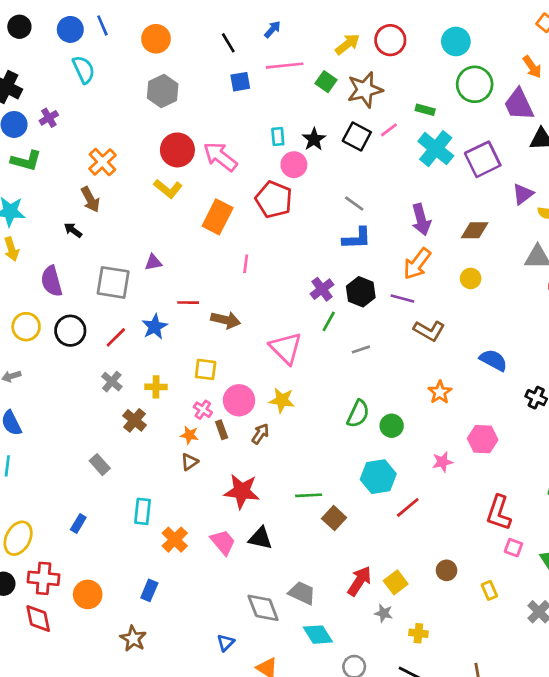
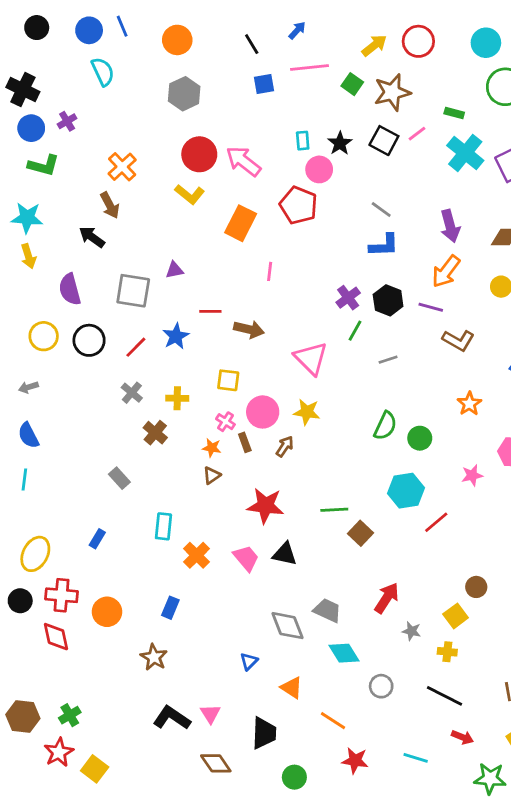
black arrow: (73, 230) -> (92, 237), size x1.4
yellow square: (396, 582) -> (456, 616), moved

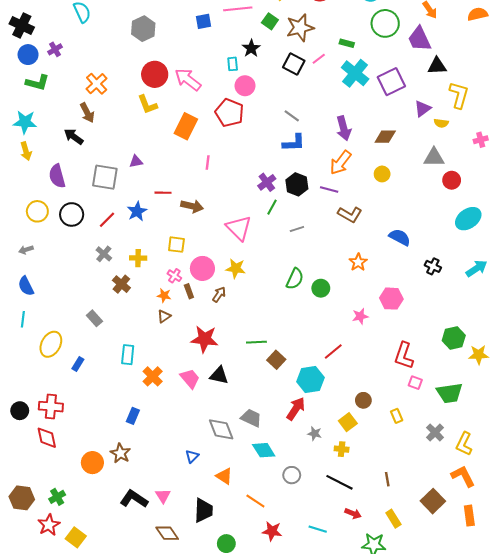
black star: (340, 143) -> (251, 48), moved
yellow L-shape: (190, 194) -> (147, 104), turned 30
cyan hexagon: (406, 491) -> (310, 380), moved
yellow ellipse: (35, 554) -> (51, 344), moved
orange circle: (107, 612) -> (92, 463), moved

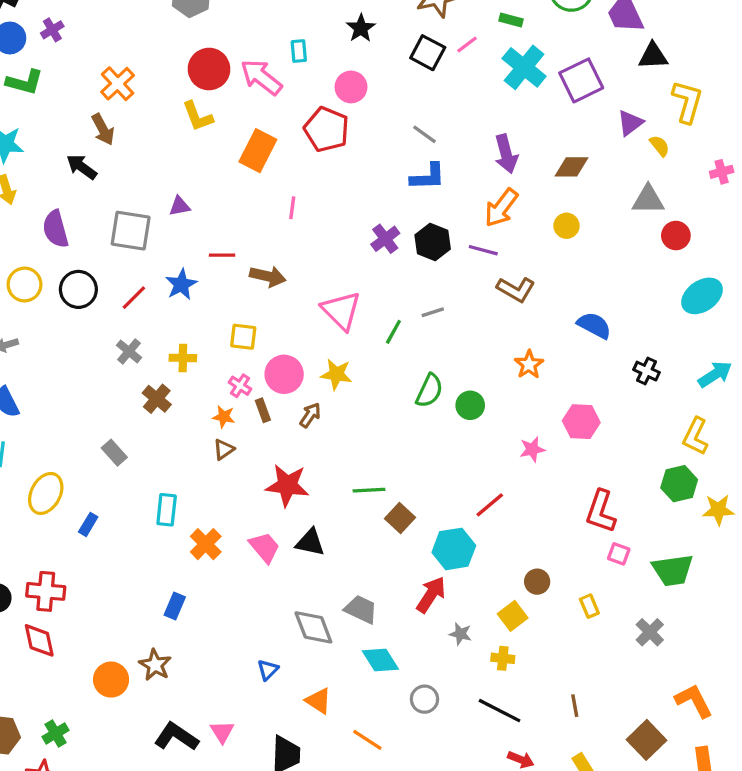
cyan rectangle: (233, 64) -> (299, 51), moved
yellow semicircle: (441, 123) -> (660, 146), turned -136
green line: (272, 207) -> (393, 332), moved
yellow L-shape: (464, 444) -> (695, 436), moved

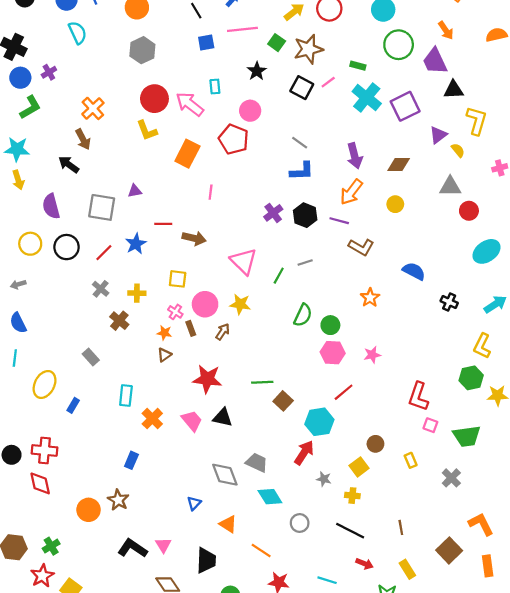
green L-shape: (25, 82) -> (30, 107), turned -45
pink hexagon: (581, 422) -> (333, 353), moved

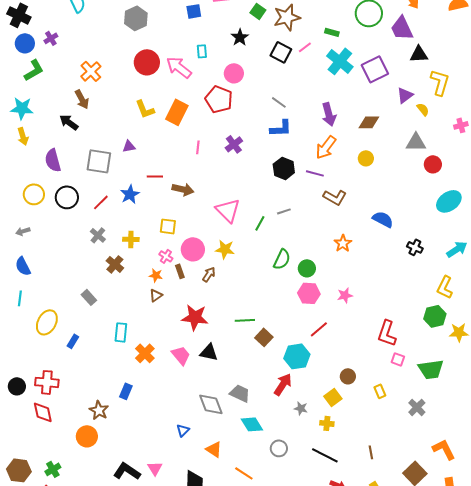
yellow L-shape: (147, 130) -> (145, 109), moved
purple cross: (273, 213) -> (234, 144), moved
brown star: (118, 500) -> (99, 410), moved

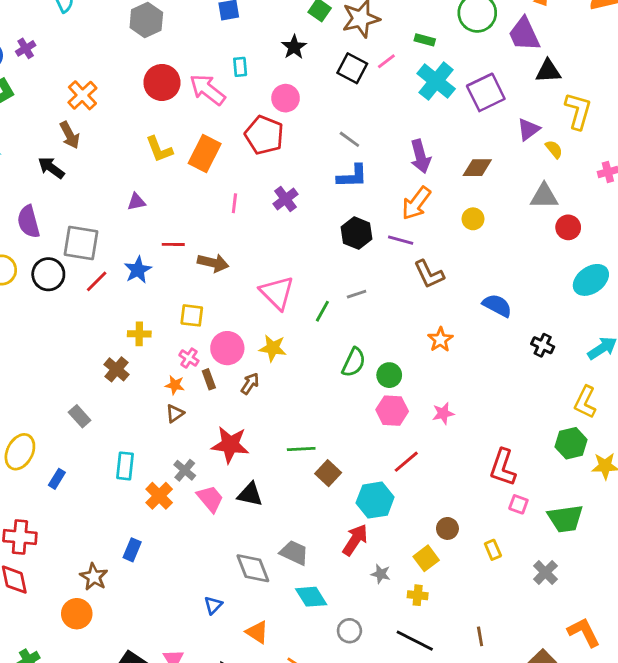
gray square: (99, 161) -> (81, 243), moved
brown L-shape: (335, 197) -> (429, 274), turned 35
gray cross: (98, 235) -> (185, 470), moved

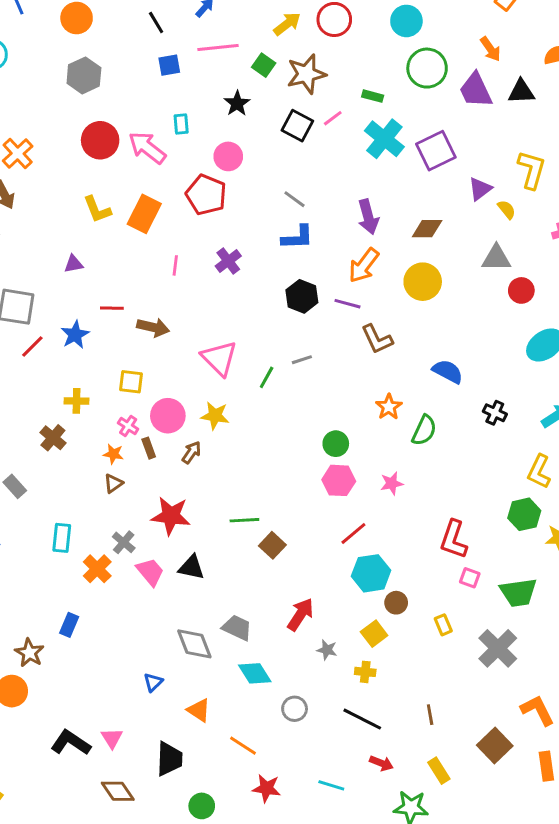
black triangle: (548, 71) -> (521, 92), moved
yellow circle: (473, 219) -> (423, 282), size x1.6
green semicircle: (354, 362) -> (424, 430), moved
cyan hexagon: (375, 500) -> (371, 573), moved
gray cross: (545, 572) -> (498, 648), size x1.5

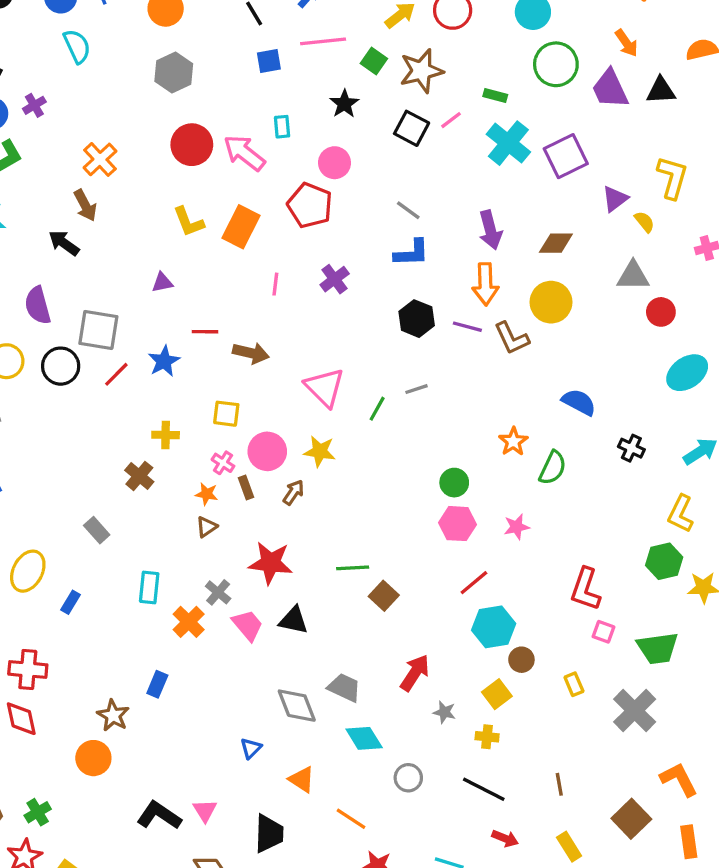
orange arrow: (364, 265) -> (485, 284), turned -39
brown L-shape: (377, 339) -> (512, 338), moved

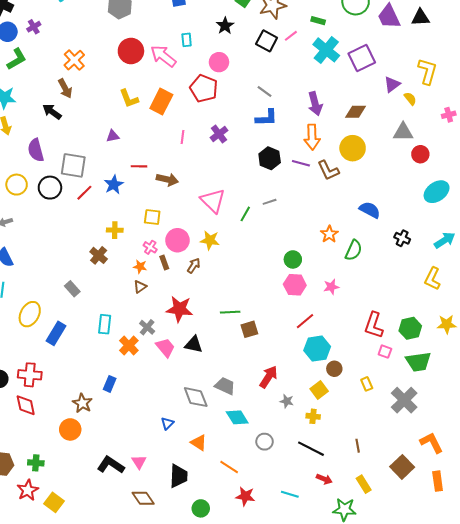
green hexagon: (664, 561) -> (410, 328), moved
brown square: (384, 596) -> (249, 329), turned 30
blue rectangle: (70, 602) -> (56, 333), size x1.6
green cross: (38, 812) -> (36, 463), turned 35

